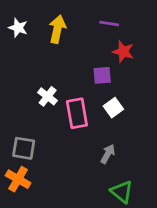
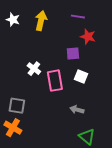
white square: (113, 108) -> (81, 77), turned -32
gray arrow: (108, 154) -> (77, 110), turned -104

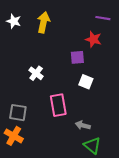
purple line: (78, 17) -> (103, 18), moved
pink rectangle: (55, 81) -> (58, 105), moved
gray arrow: (77, 110) -> (83, 125), moved

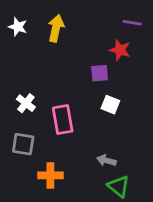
white cross: (36, 73) -> (26, 103), moved
pink rectangle: (58, 105) -> (63, 120), moved
orange cross: (14, 136) -> (50, 175), moved, turned -30

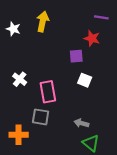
white star: (18, 27) -> (13, 29), moved
gray square: (23, 144) -> (41, 117), moved
orange cross: (50, 175) -> (19, 135), moved

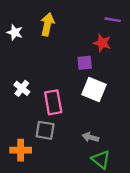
white square: (85, 80) -> (94, 90), size x1.5

